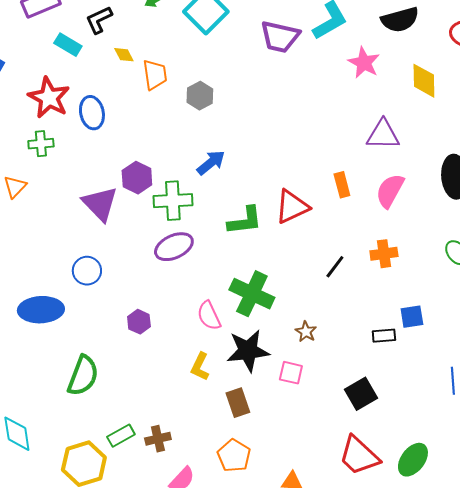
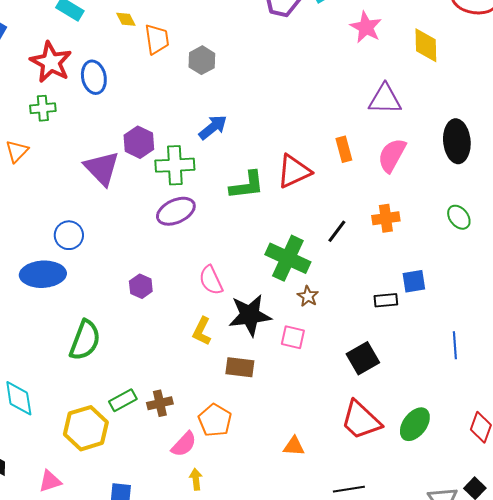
blue circle: (87, 271) -> (69, 235), moved
green cross: (252, 294) -> (288, 258), moved
brown rectangle: (238, 403) -> (240, 367), turned -64
orange pentagon: (234, 456) -> (215, 420), moved

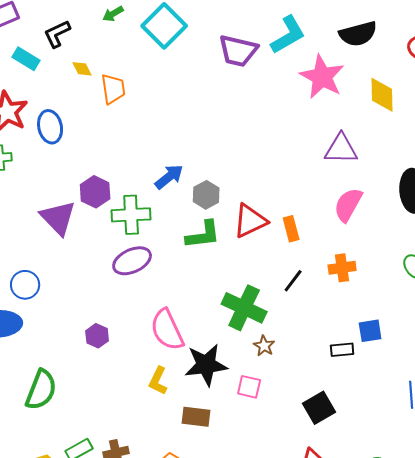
pink star: (366, 27) -> (322, 77), size x1.4
gray hexagon: (202, 60) -> (206, 195), moved
orange rectangle: (344, 149) -> (291, 229), moved
pink semicircle: (211, 280) -> (167, 330), size x1.4

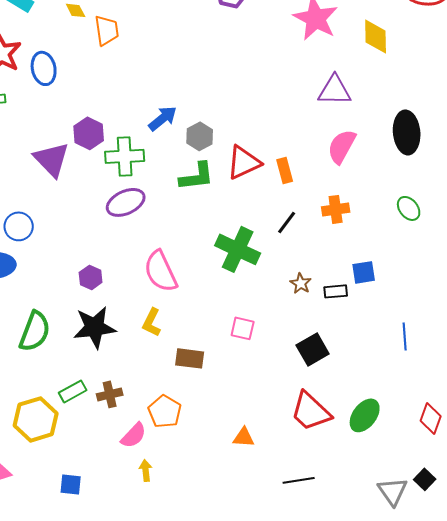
brown star: (264, 346) -> (301, 283), moved
black star: (206, 365) -> (95, 327), moved

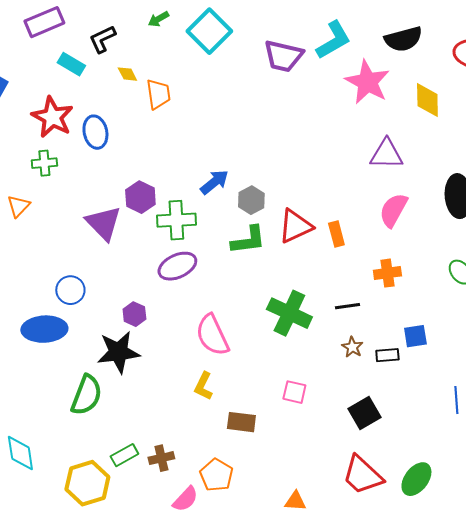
black line: (287, 222) -> (347, 306), moved, turned 45
purple hexagon: (91, 277) -> (134, 314), moved
black star: (95, 327) -> (118, 352), moved

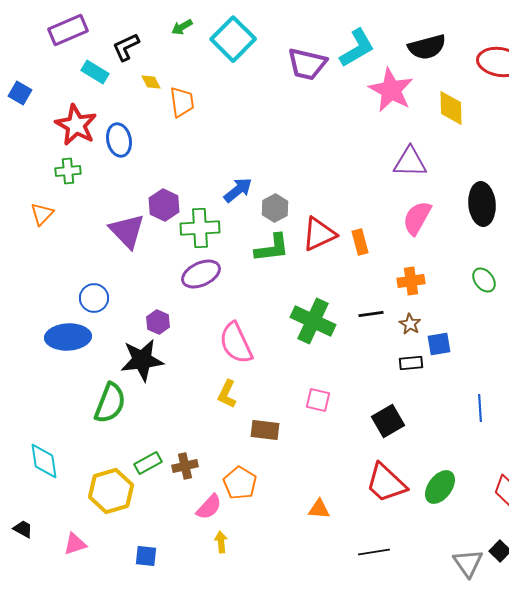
brown star: (352, 347) -> (410, 324), moved

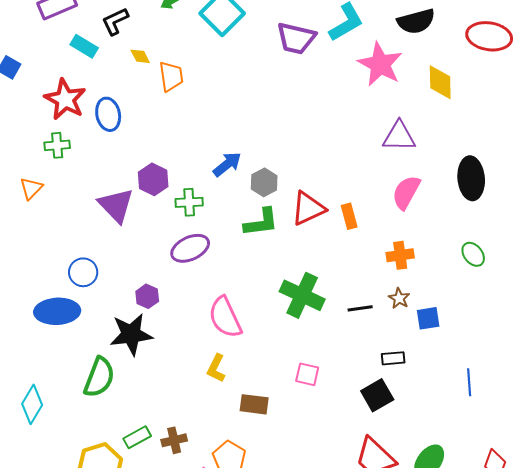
green cross: (200, 228) -> (189, 202), size x0.7
black line: (371, 314) -> (360, 308), moved
black rectangle: (411, 363) -> (393, 358), moved
cyan diamond: (44, 461) -> (32, 404), moved, turned 39

